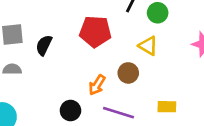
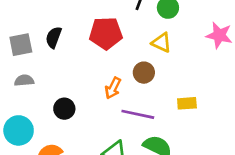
black semicircle: (44, 45) -> (54, 37), moved
black circle: (70, 111) -> (64, 109), moved

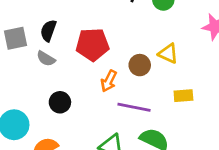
red pentagon: (106, 33) -> (92, 44), moved
yellow triangle: (162, 43) -> (168, 53), moved
gray semicircle: (24, 80) -> (46, 59), moved, turned -144

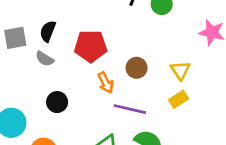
yellow triangle: (168, 53) -> (180, 70), moved, turned 30
orange arrow: (109, 81) -> (106, 83), turned -55
yellow rectangle: (183, 96) -> (179, 99), turned -30

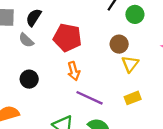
brown circle: (137, 68) -> (119, 44), moved
yellow triangle: (180, 70) -> (130, 64), moved

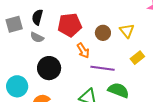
brown circle: (119, 44) -> (103, 33), moved
black circle: (29, 79) -> (49, 68), size x1.5

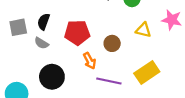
yellow triangle: (127, 31) -> (143, 30), moved, turned -42
yellow rectangle: (137, 58) -> (147, 73), size x1.6

